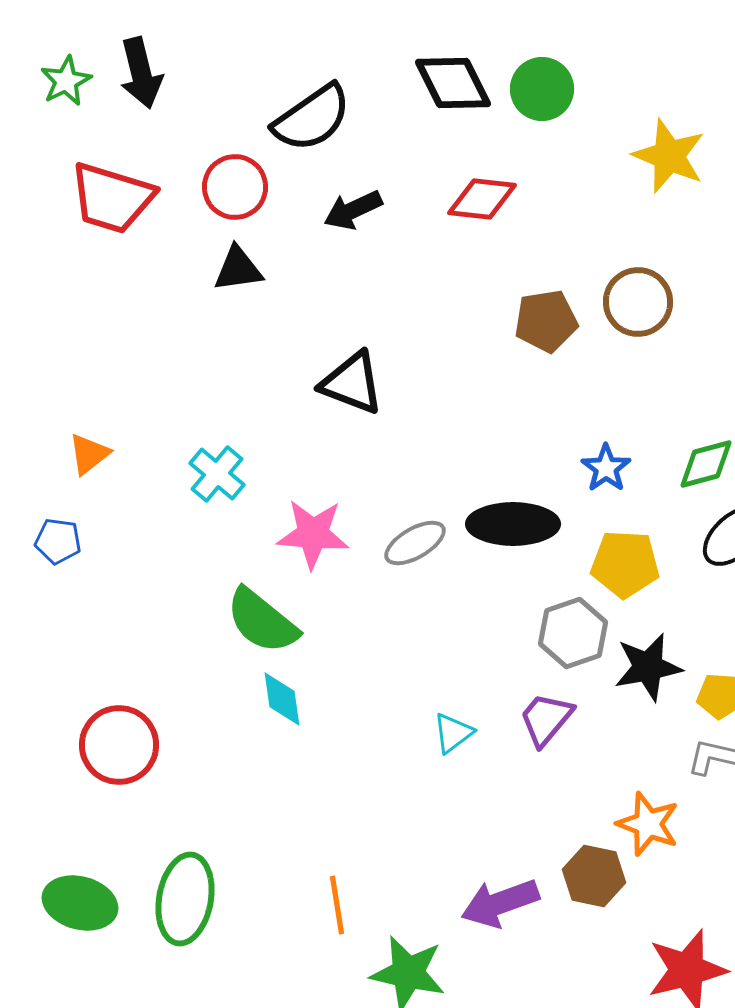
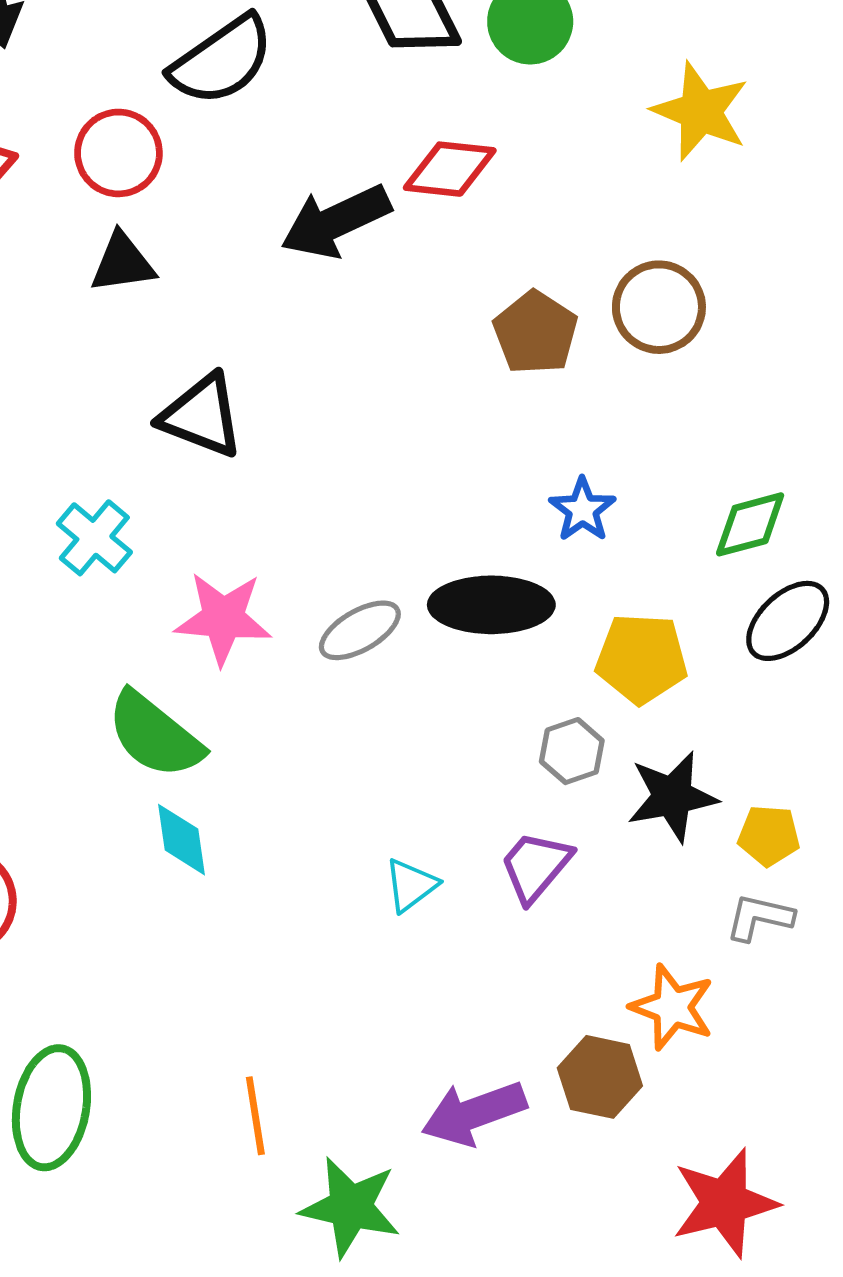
black arrow: (353, 210) -> (336, 221), moved, size x1.4
brown pentagon: (546, 321) -> (536, 333), turned -30
black triangle: (352, 383) -> (202, 416), moved
blue star: (606, 468) -> (582, 510), moved
gray hexagon: (573, 633) -> (572, 751), size x0.7

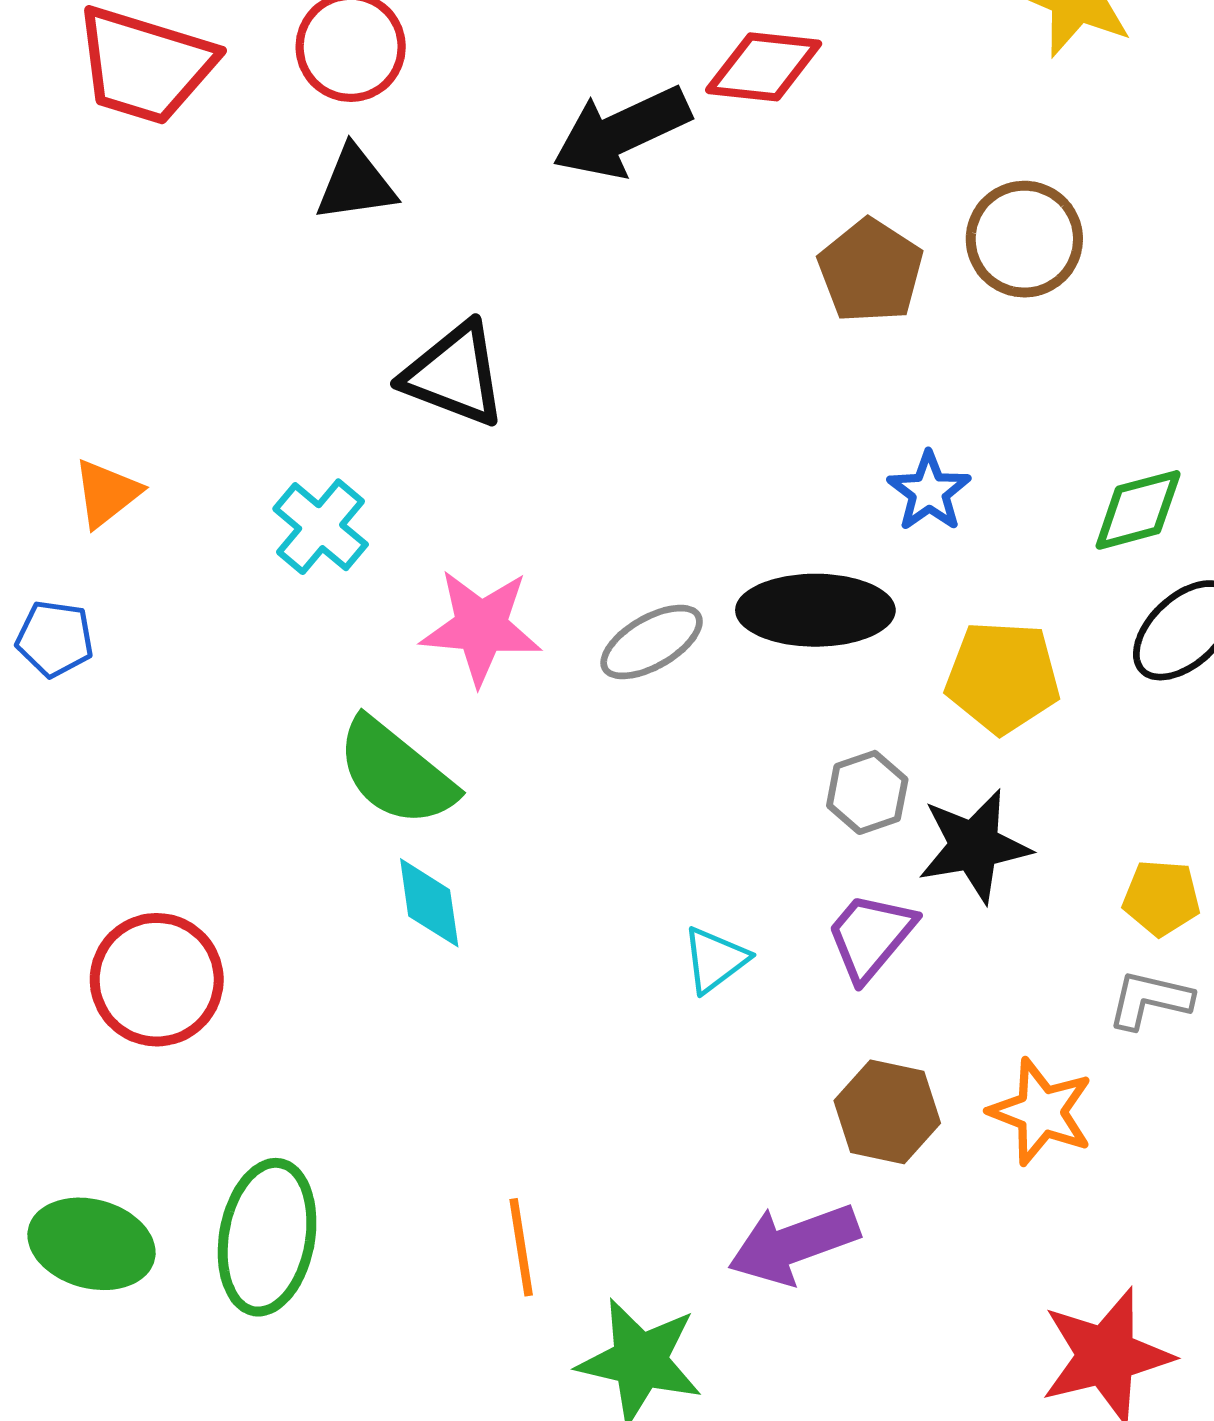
gray hexagon: (572, 751) -> (867, 792), moved
black star: (672, 797) -> (974, 846), moved
brown hexagon: (600, 1077) -> (887, 1112), moved

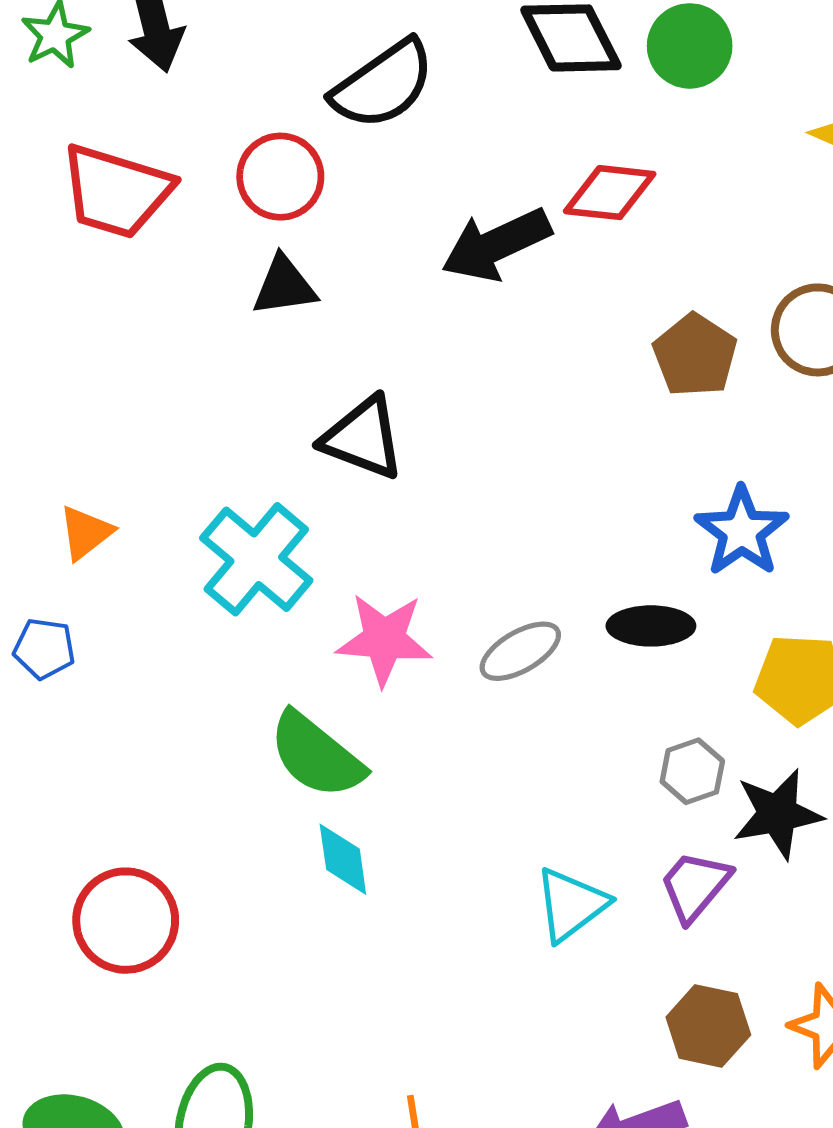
blue star: (929, 492) -> (742, 531), size x1.4
cyan cross: (321, 527) -> (256, 559), size x1.5
black ellipse: (815, 610) -> (651, 626), size x0.7
cyan triangle: (715, 960) -> (571, 905), size x1.4

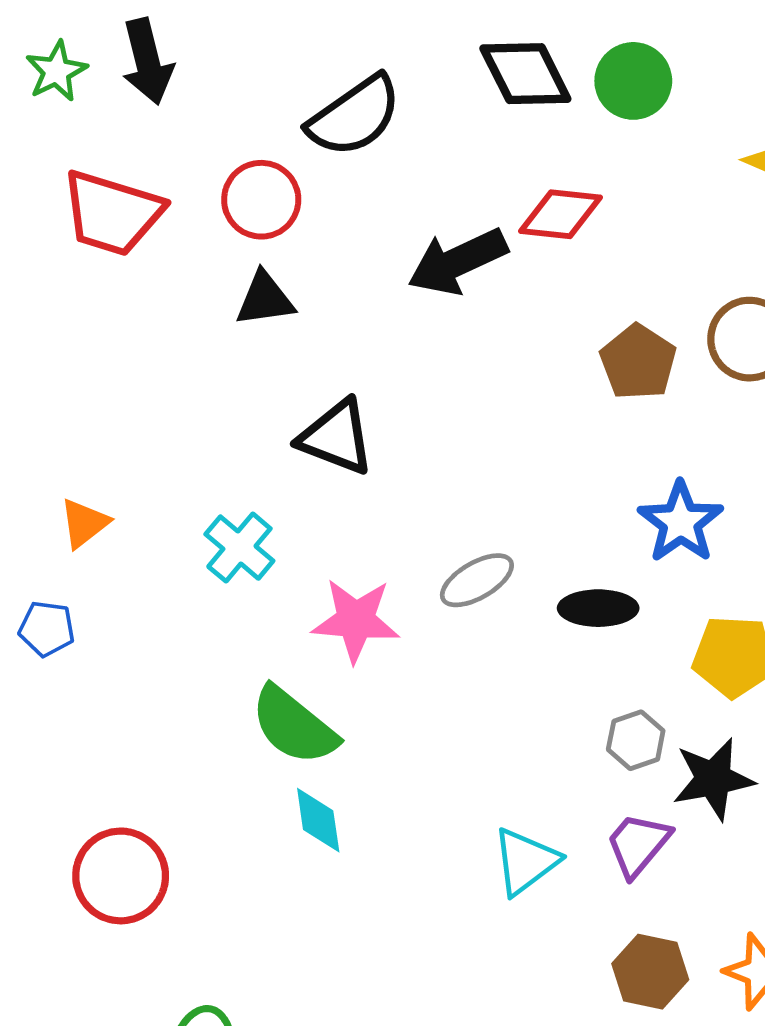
cyan cross: (256, 559) -> (239, 548), size x0.7
gray ellipse: (520, 651) -> (477, 580), moved

